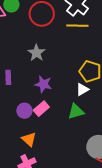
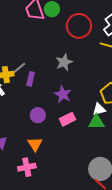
pink rectangle: (41, 109) -> (68, 119), moved
green triangle: (76, 111) -> (96, 122), moved

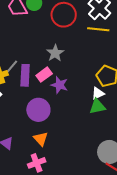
purple rectangle: (31, 79) -> (25, 75), size x1.5
purple circle: (38, 115) -> (38, 110), size x1.5
pink rectangle: (68, 119) -> (44, 75), moved

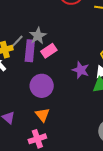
gray star: (55, 53) -> (38, 36), moved
purple star: (59, 85) -> (81, 70), moved

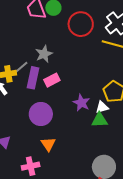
gray star: (38, 36) -> (44, 54), moved
orange triangle: (42, 115) -> (48, 144), moved

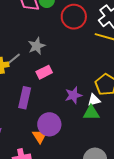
purple rectangle: (33, 78) -> (25, 98), moved
purple star: (81, 103) -> (73, 95), turned 30
purple circle: (41, 114) -> (49, 124), moved

